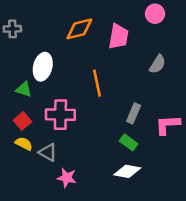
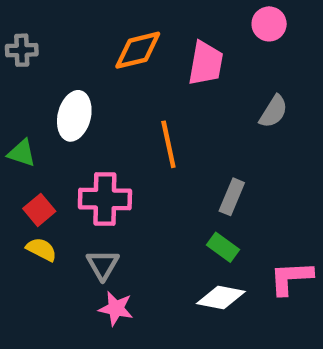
green triangle: (24, 89) -> (22, 153), moved
pink L-shape: (168, 125) -> (291, 278), moved
gray triangle: (48, 152) -> (103, 265), moved, turned 30

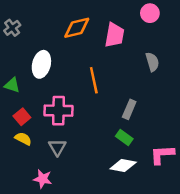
gray cross: (22, 50) -> (12, 28), turned -35
gray semicircle: (273, 111) -> (152, 62), turned -48
pink star: (116, 308) -> (43, 179), moved

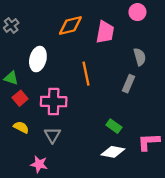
gray rectangle: (129, 109) -> (129, 84), moved
red square: (22, 117) -> (20, 98), moved

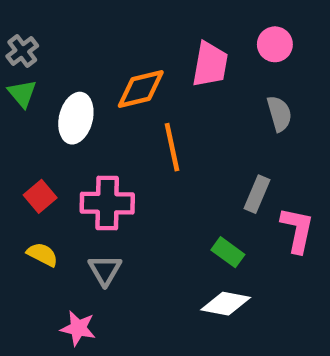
pink circle: (137, 12) -> (275, 44), moved
orange diamond: (70, 25) -> (141, 89), moved
green triangle: (11, 78) -> (22, 93), moved, turned 32
gray rectangle: (129, 84) -> (257, 194), moved
pink L-shape: (149, 142) -> (297, 230), moved, turned 105

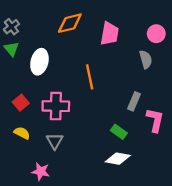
pink circle: (275, 44) -> (156, 34), moved
orange diamond: (141, 89) -> (70, 23), moved

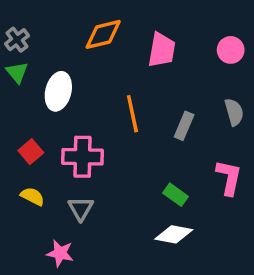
gray semicircle: (146, 59) -> (234, 112), moved
gray rectangle: (134, 101) -> (184, 126), moved

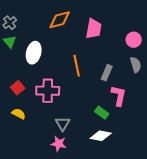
pink circle: (231, 50) -> (134, 40), moved
pink L-shape: (229, 177) -> (119, 96), moved
gray triangle: (81, 208) -> (63, 124), moved
pink star: (60, 253) -> (59, 144), moved

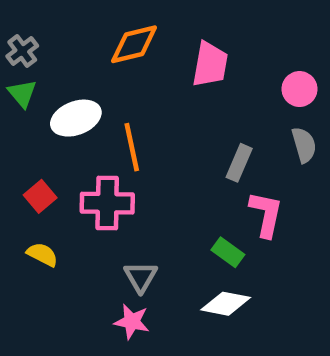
white ellipse: (34, 53) -> (76, 118), turned 55
orange line: (77, 66) -> (132, 147), moved

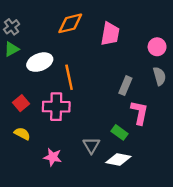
green triangle: (22, 93) -> (12, 49), turned 42
gray triangle: (141, 277) -> (91, 145), moved
pink star: (132, 322) -> (53, 157), moved

